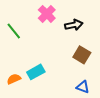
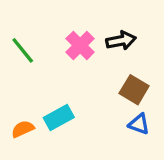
pink cross: (47, 14) -> (80, 45), moved
blue triangle: (83, 87) -> (139, 124), moved

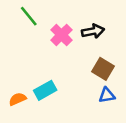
green line: (23, 50) -> (29, 16), moved
blue triangle: (139, 124) -> (107, 95), turned -30

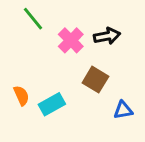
brown square: (103, 69) -> (95, 80), moved
orange semicircle: (18, 99) -> (21, 96), moved, turned 90

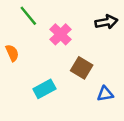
black arrow: (107, 36) -> (106, 22), moved
orange semicircle: (21, 96) -> (12, 53), moved

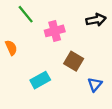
pink cross: (61, 34) -> (55, 31), turned 30
blue triangle: (105, 94) -> (95, 85), turned -40

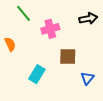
brown square: (74, 61) -> (68, 57), turned -30
cyan rectangle: (40, 80) -> (37, 74), turned -30

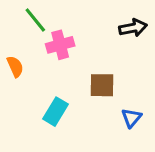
pink cross: (50, 29) -> (60, 45), moved

